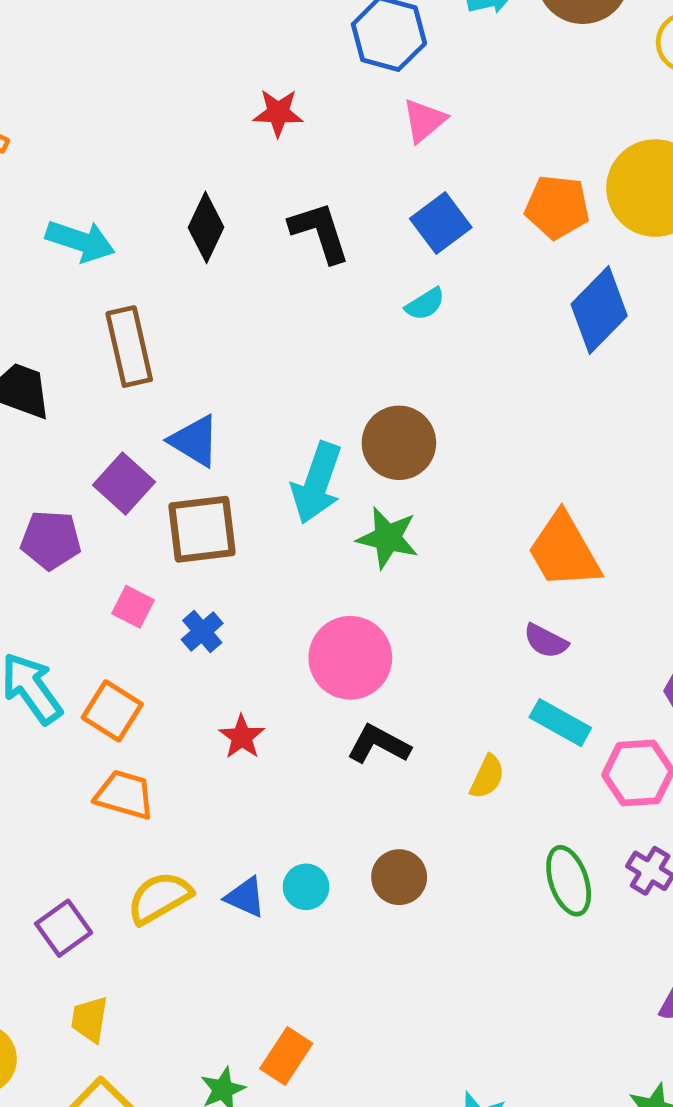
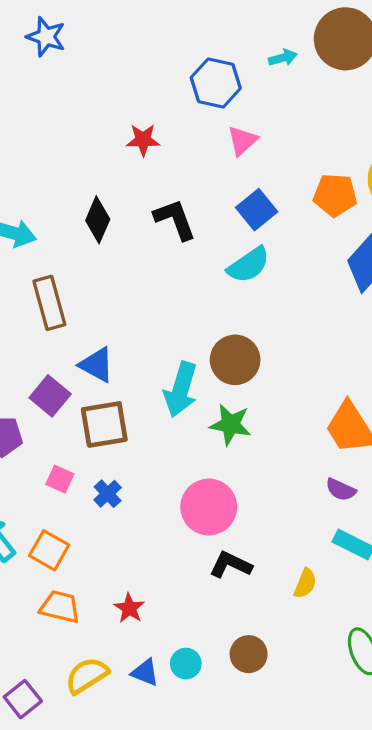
cyan semicircle: (425, 304) -> (249, 265), size x1.6
red star: (242, 737) -> (129, 608), moved

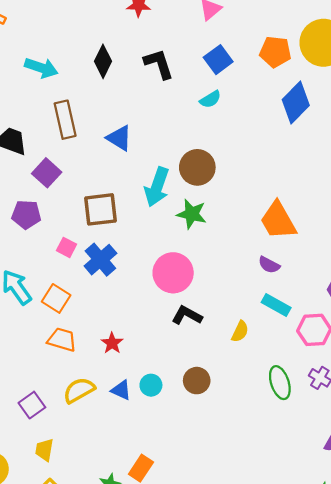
cyan semicircle: (249, 265) -> (210, 99), size x0.7
blue triangle: (97, 365) -> (119, 138), moved
purple square: (50, 396) -> (47, 173), moved
blue cross: (108, 494) -> (100, 260), size x1.6

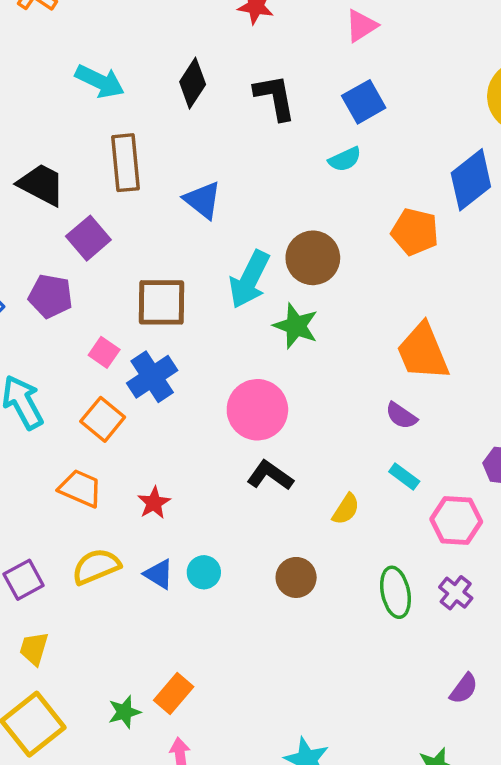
orange pentagon: (275, 52) -> (415, 232), moved
orange square: (56, 298) -> (103, 419), moved
cyan rectangle: (276, 305) -> (404, 476), size x0.7
brown circle: (197, 381) -> (296, 577), moved

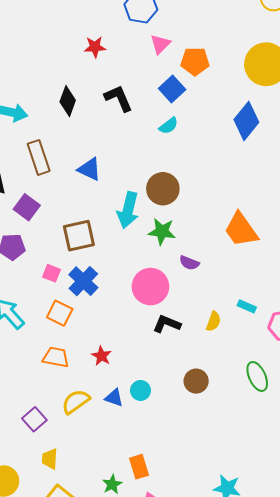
orange pentagon: (415, 232) -> (195, 61), moved
purple semicircle: (401, 416) -> (189, 263), moved
yellow semicircle: (346, 509) -> (213, 321), moved
orange rectangle: (174, 693) -> (139, 467), turned -45

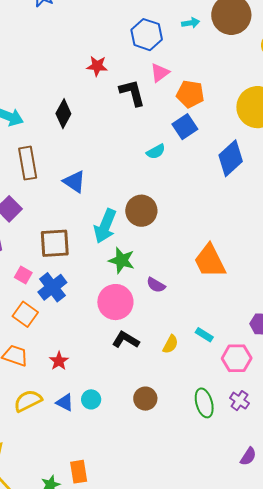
blue square: (172, 89) -> (185, 127), moved
black L-shape: (119, 98) -> (132, 93), moved
green star: (162, 232) -> (122, 260), moved

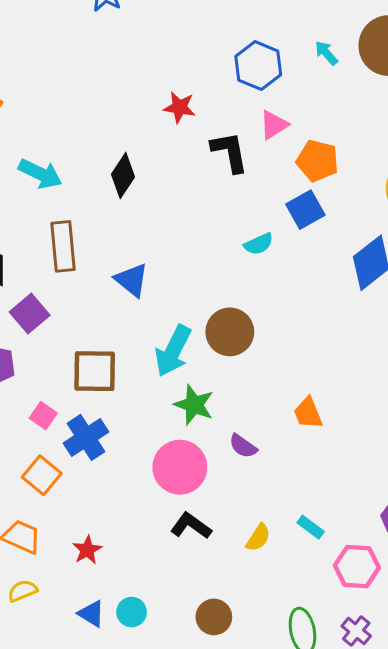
cyan arrow: (191, 23) -> (326, 53), turned -126
orange trapezoid: (210, 261) -> (308, 413), moved, size x0.6
yellow semicircle: (28, 401) -> (23, 591), moved, size x0.7

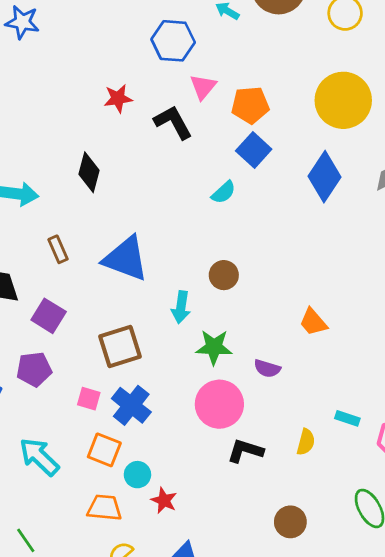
brown rectangle: (63, 246) -> (58, 249), size x0.6
blue triangle: (132, 280) -> (126, 259), size x1.5
brown circle: (230, 332) -> (224, 275), size x0.7
cyan arrow: (173, 351) -> (181, 307), size x0.7
cyan circle: (132, 612) -> (137, 475), moved

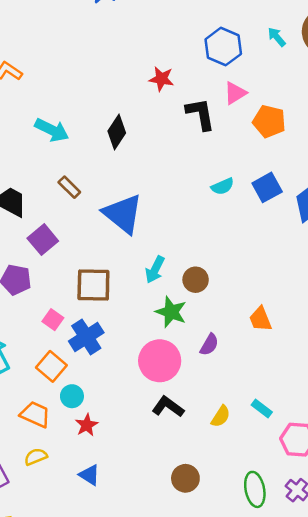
blue square: (254, 150) -> (267, 187), moved
brown rectangle: (58, 249) -> (69, 187), turned -40
brown circle: (224, 275) -> (196, 280), moved
purple semicircle: (267, 368) -> (209, 345), turned -95

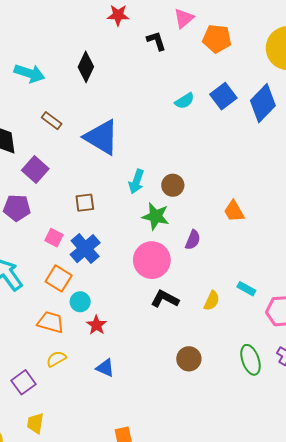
black L-shape: (200, 114) -> (156, 41), size x0.7
brown square: (93, 285) -> (85, 203), size x0.6

